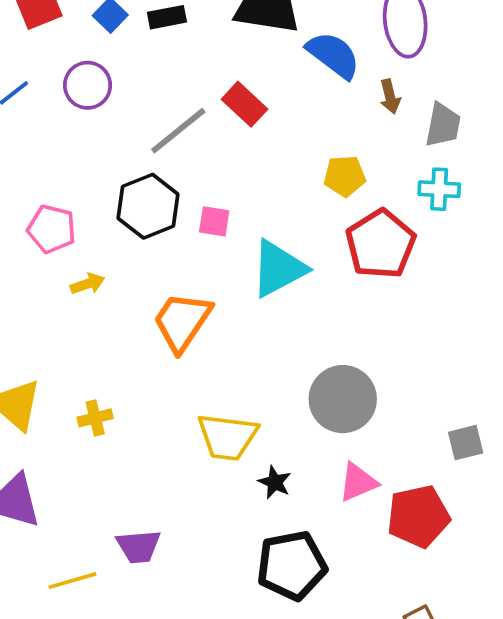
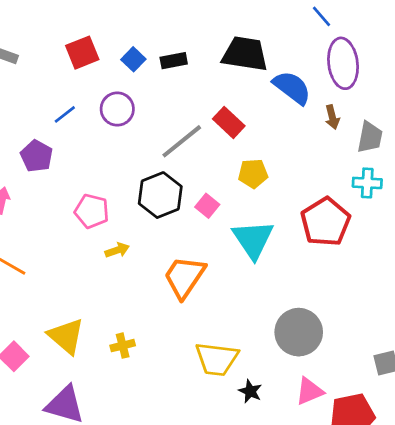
yellow pentagon: (345, 176) -> (253, 174), moved
pink square: (214, 221) -> (207, 206), turned 30
cyan triangle: (278, 269) -> (253, 239), turned -36

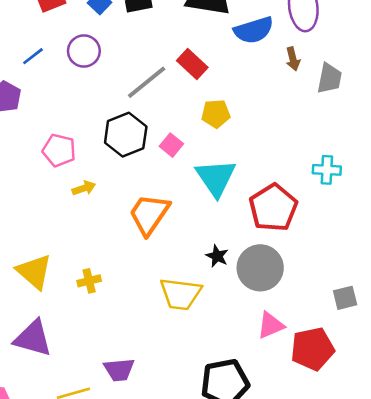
blue semicircle: (292, 88) -> (254, 30), turned 126
cyan cross: (367, 183) -> (327, 170), moved
red pentagon: (326, 222) -> (273, 208), moved
black star: (250, 391) -> (217, 256), moved

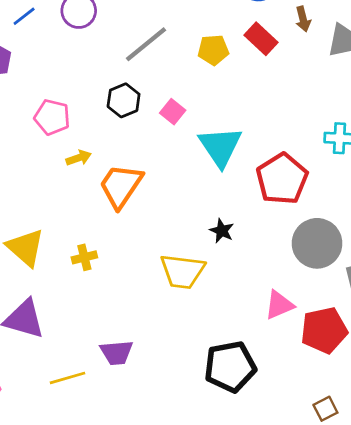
red rectangle: (192, 64) -> (261, 39), moved
yellow pentagon: (216, 114) -> (213, 50), moved
black hexagon: (126, 135) -> (124, 100), size x0.7
orange trapezoid: (149, 214) -> (121, 186), moved
gray circle: (260, 268) -> (317, 243), moved

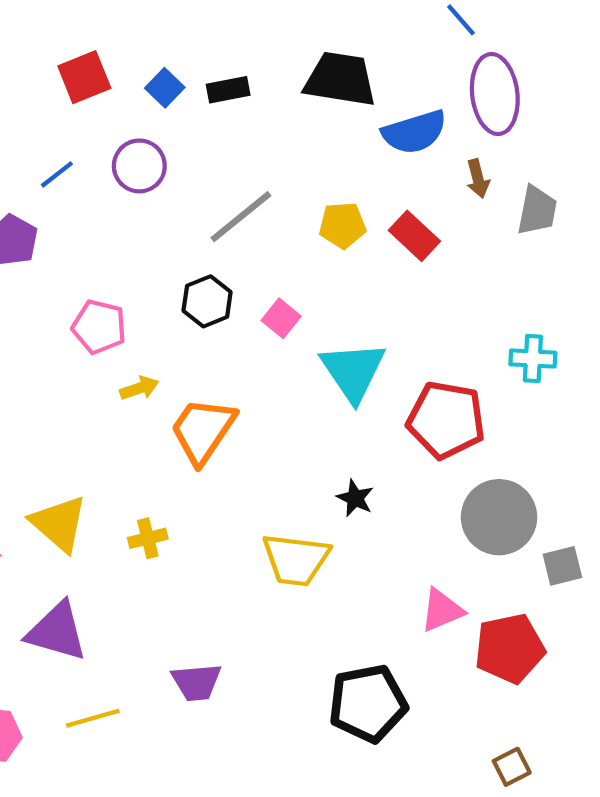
red rectangle: (261, 39) -> (414, 236), moved
red pentagon: (282, 179) -> (446, 420), turned -30
yellow line: (68, 378) -> (93, 718), moved

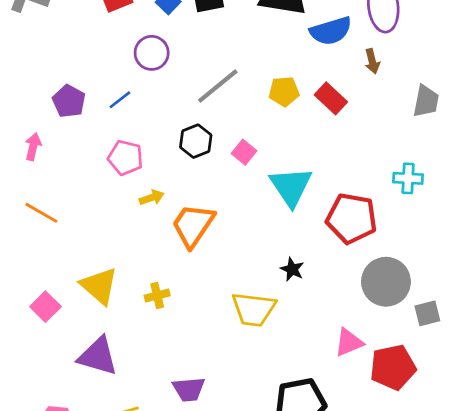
blue line: (57, 174) -> (120, 100), moved
gray trapezoid: (537, 210) -> (426, 101), moved

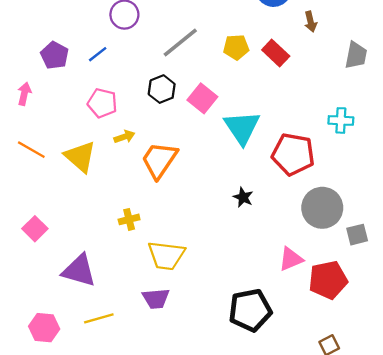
pink square: (244, 152) -> (202, 98), size x1.4
yellow triangle: (99, 286) -> (80, 157), moved
yellow trapezoid: (254, 309) -> (166, 255), moved

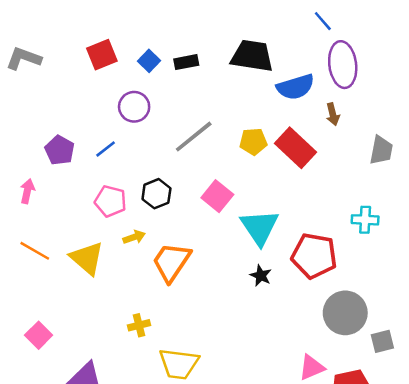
red rectangle: (276, 53) -> (296, 148), size x1.4
black hexagon: (162, 89) -> (156, 194), moved
black star: (243, 197) -> (261, 276), moved

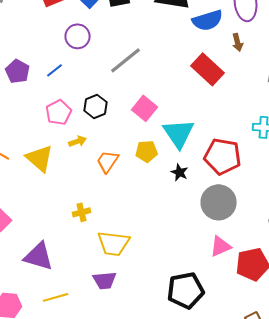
yellow pentagon: (253, 142) -> (146, 151), moved
pink pentagon: (111, 201) -> (58, 112), turned 30
orange trapezoid: (171, 262) -> (108, 161), size x0.7
gray circle: (345, 313) -> (218, 202), moved

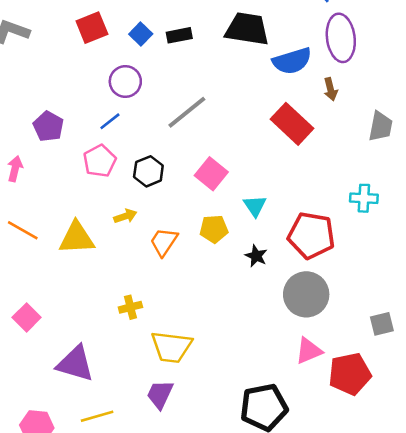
blue line: (54, 70) -> (110, 121), moved
pink pentagon: (58, 112) -> (100, 161), moved
cyan triangle: (178, 133) -> (255, 206), size x0.6
yellow triangle: (40, 158) -> (77, 238), turned -44
purple trapezoid: (104, 280) -> (160, 394), turned 120

